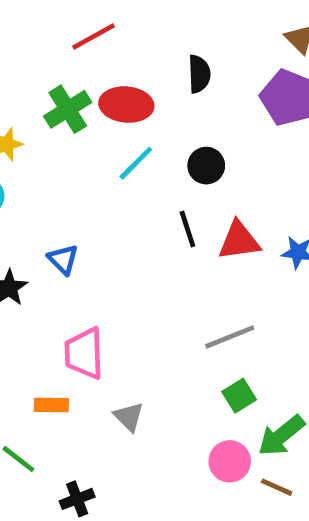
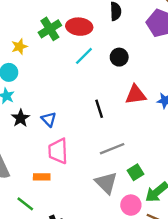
black line: (187, 229) -> (99, 109), moved
blue triangle: (63, 259) -> (49, 119), moved
gray line: (230, 337) -> (112, 149), moved
gray triangle: (129, 417) -> (106, 183), moved, size x1.5

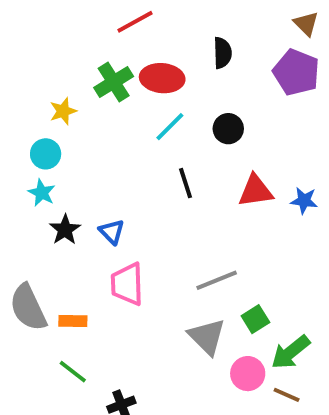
black line: (99, 109) -> (186, 183), moved
orange rectangle: (42, 177) -> (73, 321), moved

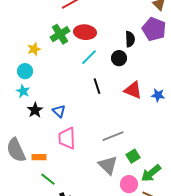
black semicircle: (222, 53) -> (130, 39), moved
red triangle: (255, 191) -> (133, 90), turned 30
green line: (73, 372) -> (48, 179), moved

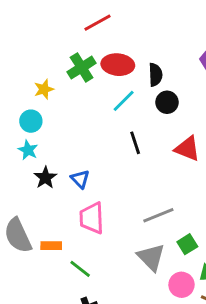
black semicircle: (130, 39) -> (155, 75), moved
green line: (48, 179) -> (80, 269), moved

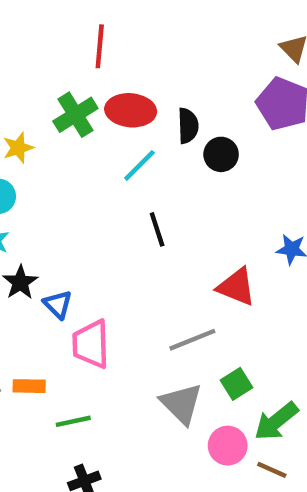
red line: (97, 23) -> (100, 46), turned -56
black circle: (167, 102) -> (221, 154), moved
red triangle: (187, 149) -> (236, 287), moved
blue triangle: (80, 179) -> (58, 304), moved
green line: (80, 269) -> (73, 421), turned -50

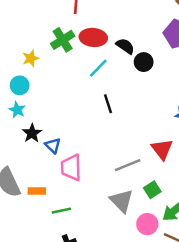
black semicircle: (188, 126) -> (125, 46), turned -54
red triangle: (236, 287) -> (162, 149), moved, turned 30

